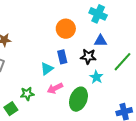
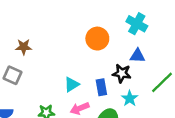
blue rectangle: (62, 57) -> (101, 87), moved

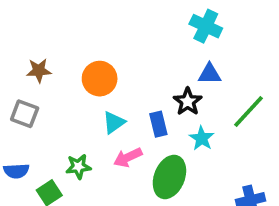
orange circle: (97, 39) -> (100, 79), moved
black star: (122, 73) -> (188, 102), turned 30

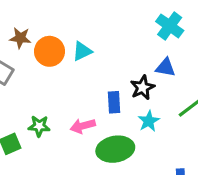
orange circle: (100, 79) -> (50, 51), moved
cyan triangle: (114, 122) -> (82, 51), moved
green ellipse: (169, 177) -> (115, 149), turned 48

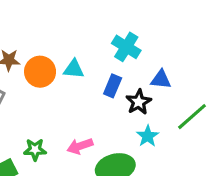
cyan cross: (170, 26) -> (126, 47), moved
cyan triangle: (82, 51) -> (74, 69), turned 35
blue rectangle: (114, 102) -> (113, 86), moved, turned 30

